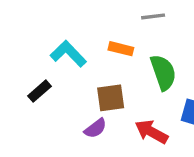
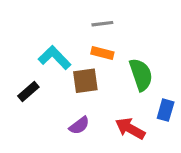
gray line: (153, 16) -> (102, 24), moved
brown square: (111, 98) -> (85, 81), moved

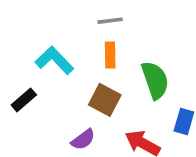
orange rectangle: (102, 53) -> (110, 55), turned 75
brown square: (85, 81) -> (105, 100), moved, turned 36

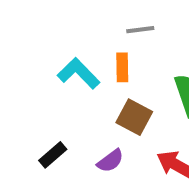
orange rectangle: (110, 55) -> (122, 67), moved
black rectangle: (24, 100) -> (53, 155), moved

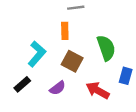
cyan L-shape: (79, 73) -> (37, 54), moved, turned 85

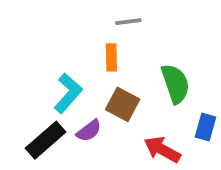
black rectangle: (22, 84) -> (46, 140), size x1.5
purple semicircle: (58, 88) -> (89, 131), moved

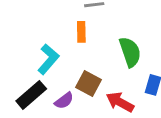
brown square: (123, 104) -> (88, 83), moved
purple semicircle: (89, 131) -> (64, 101), moved

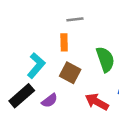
brown square: (88, 83) -> (70, 73), moved

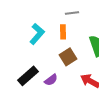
cyan L-shape: (36, 65) -> (37, 34), moved
brown square: (70, 73) -> (68, 57), turned 30

